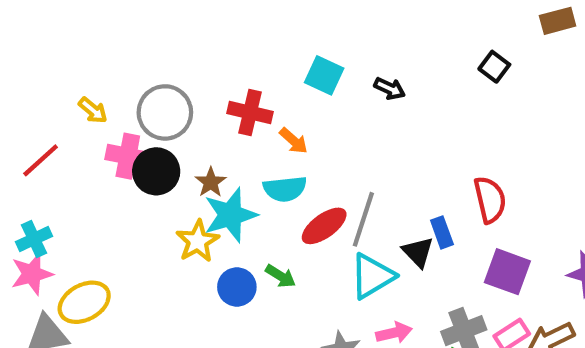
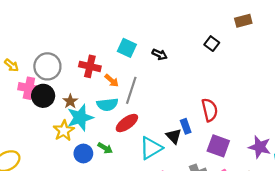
gray line: (363, 219) -> (131, 90), moved

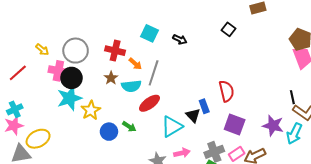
brown star: (70, 101) -> (111, 78), moved
cyan star: (80, 118) -> (69, 98), moved

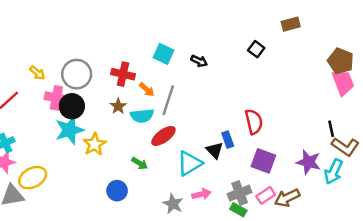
blue circle: (109, 132) -> (117, 191), moved

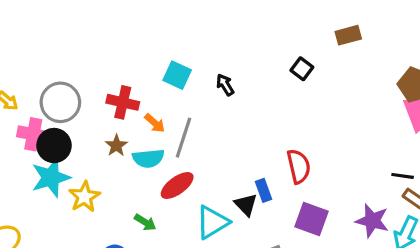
black arrow: (199, 61) -> (225, 85), turned -147
black line: (331, 129) -> (403, 176), turned -70

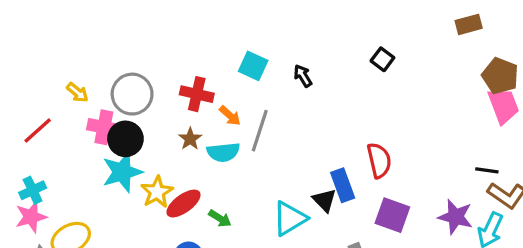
brown rectangle: (348, 35) -> (469, 24), moved
red ellipse: (177, 186) -> (183, 204), moved
blue rectangle: (263, 190) -> (343, 185), size x1.4

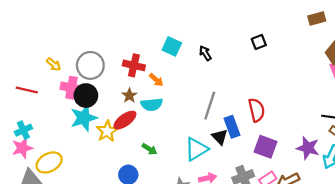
black square: (382, 59) -> (259, 42), turned 32
red line: (38, 131) -> (27, 90), turned 55
gray line: (260, 131) -> (210, 106), moved
red ellipse: (183, 204) -> (125, 120), moved

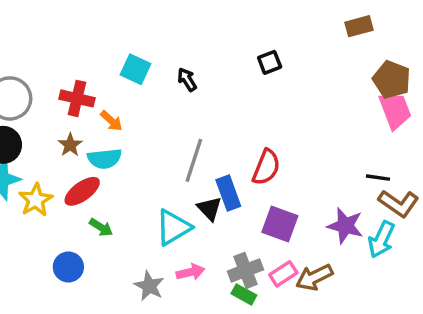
red semicircle: (257, 110) -> (266, 167), turned 35
red ellipse: (125, 120) -> (82, 191), moved

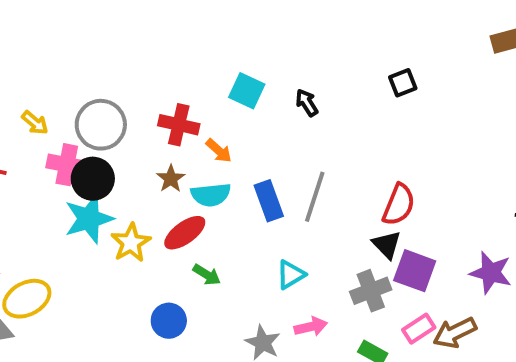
blue rectangle: (228, 193) -> (269, 201), moved
black triangle: (209, 209) -> (387, 245), moved
cyan triangle: (173, 227) -> (291, 275), size x0.7
gray cross: (246, 270) -> (371, 291), moved

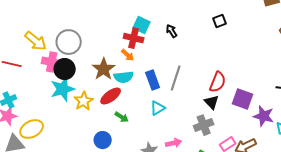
yellow arrow: (35, 123) -> (36, 41), size x1.6
red cross: (179, 125) -> (134, 38), moved
brown star: (171, 179) -> (104, 69), size x1.6
purple square: (415, 271) -> (243, 99), moved
cyan triangle: (291, 275) -> (158, 108), moved

